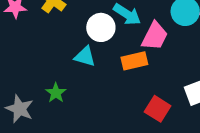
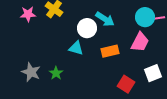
pink trapezoid: (155, 36) -> (140, 42), moved
gray star: (20, 109) -> (31, 72), moved

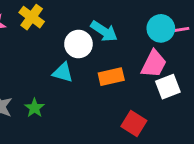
white square: (153, 73) -> (168, 87), moved

